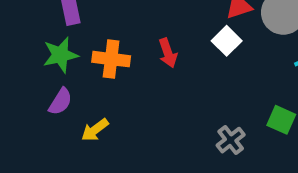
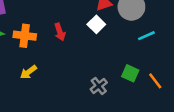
yellow arrow: (95, 130) -> (28, 72), moved

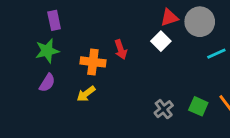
orange cross: (25, 36) -> (93, 62), moved
green square: (130, 73) -> (198, 106), moved

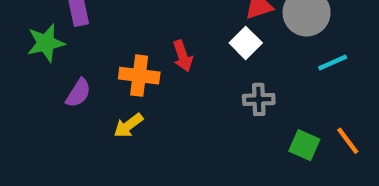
green star: (47, 51) -> (46, 43), moved
purple semicircle: (47, 83) -> (78, 93), moved
gray cross: (164, 109) -> (259, 99), moved, turned 36

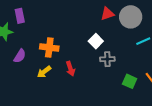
white square: (246, 43) -> (96, 41), moved
red arrow: (183, 56) -> (70, 69), moved

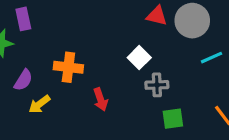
red triangle: (107, 14) -> (157, 16), turned 32
yellow arrow: (44, 72) -> (39, 104), moved
green square: (130, 81) -> (173, 119), moved, turned -32

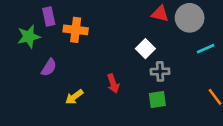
orange cross: (68, 67) -> (76, 30), moved
yellow arrow: (39, 104) -> (74, 97), moved
green square: (173, 119) -> (157, 100), moved

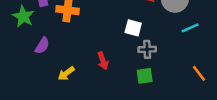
green star: (29, 37) -> (23, 16), turned -30
white square: (145, 49) -> (133, 28), turned -30

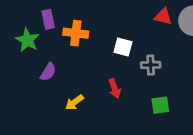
white square: (133, 28) -> (123, 47), moved
gray cross: (147, 49) -> (151, 65), moved

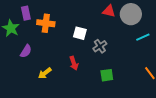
gray cross: (151, 65) -> (100, 46), turned -32

